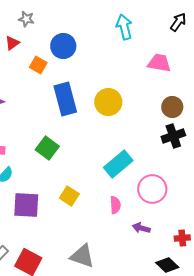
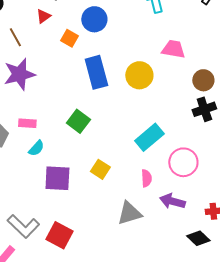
pink trapezoid: (159, 63) -> (173, 49), moved
purple arrow: (141, 228) -> (172, 201), size x1.4
gray triangle: (82, 256) -> (129, 213), moved, turned -36

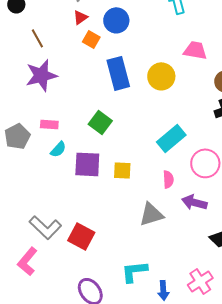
red triangle: (43, 16) -> (80, 17), moved
yellow square: (100, 169) -> (122, 170), turned -30
purple square: (57, 178) -> (87, 164), moved

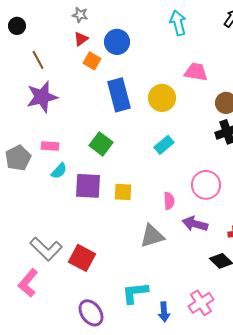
cyan rectangle: (171, 138) -> (164, 145), moved, size x0.7

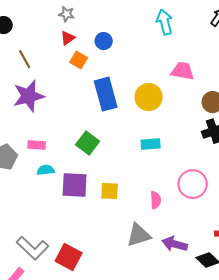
blue circle: (117, 42) -> (104, 41), size x0.7
cyan rectangle: (164, 145) -> (151, 144), turned 36
cyan semicircle: (59, 171) -> (46, 170), turned -138
purple arrow: (195, 224) -> (175, 244), moved

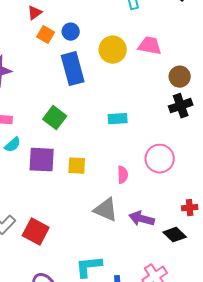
blue circle: (104, 41) -> (71, 32), moved
yellow circle: (149, 97) -> (113, 50), moved
cyan semicircle: (46, 170) -> (13, 145), turned 144
gray triangle: (139, 235) -> (106, 210), turned 40

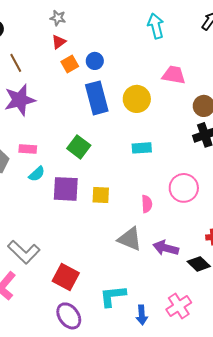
orange square: (46, 35) -> (70, 64), turned 30
yellow circle: (113, 50) -> (137, 99), moved
red square: (36, 232) -> (66, 277), moved

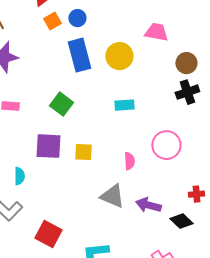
cyan semicircle: (37, 174) -> (19, 176), moved, turned -48

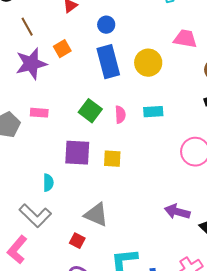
orange square: (52, 21) -> (62, 49), moved
pink semicircle: (129, 161) -> (120, 115), moved
gray triangle: (112, 196) -> (96, 215), moved
red square: (48, 234) -> (77, 241), size x0.6

